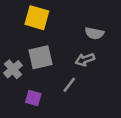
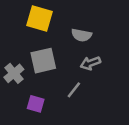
gray semicircle: (94, 33) -> (81, 35), moved

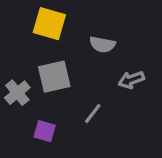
gray arrow: (90, 63) -> (131, 80), moved

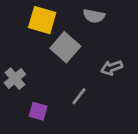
gray semicircle: (102, 44) -> (94, 16), moved
gray square: (54, 77) -> (65, 47), moved, turned -36

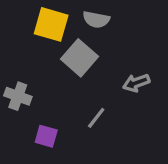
gray semicircle: (94, 16) -> (96, 19), moved
gray cross: (15, 79) -> (18, 96), turned -30

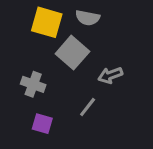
gray arrow: (136, 83) -> (110, 75), moved
gray cross: (18, 96) -> (33, 84), moved

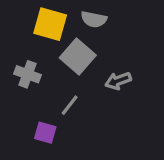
gray cross: (33, 84) -> (27, 74), moved
gray line: (88, 107) -> (70, 105), moved

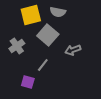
yellow square: (50, 24) -> (31, 15), turned -30
gray cross: (27, 74) -> (17, 46), turned 35

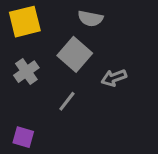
yellow square: (31, 15) -> (25, 22), moved
purple square: (28, 82) -> (23, 137), moved

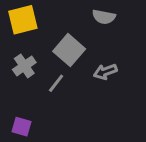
gray semicircle: (90, 18) -> (104, 17), moved
gray line: (67, 101) -> (56, 83), moved

